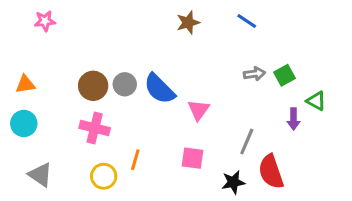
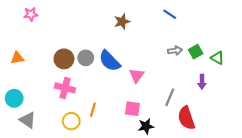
brown star: (188, 23) -> (122, 22), moved
green triangle: (316, 101) -> (217, 58), moved
cyan circle: (24, 123) -> (14, 98), moved
black star: (233, 182) -> (146, 126), moved

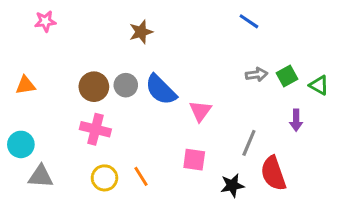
brown star: (122, 22) -> (141, 32), moved
orange line: (93, 110) -> (141, 176), moved, turned -48
gray triangle: (28, 120) -> (41, 176), turned -30
black star: (146, 126) -> (232, 186), moved

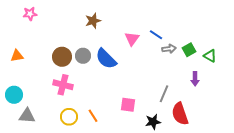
blue line: (249, 21) -> (156, 35), moved
pink triangle: (200, 111) -> (132, 39), moved

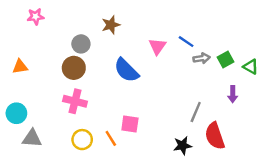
gray circle: (83, 56) -> (81, 44), moved
pink square: (128, 105) -> (130, 124), moved

